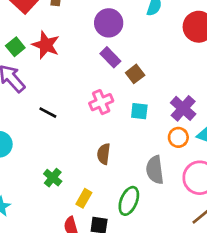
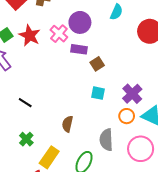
purple rectangle: (110, 57) -> (79, 49), turned -42
pink cross: (101, 102) -> (59, 34), moved, turned -30
black line: (48, 113) -> (25, 103), moved
yellow rectangle: (84, 198) -> (49, 157), size x1.5

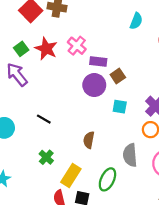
purple circle: (80, 22) -> (94, 85), moved

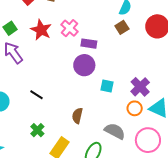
green square: (21, 49) -> (10, 28), moved
brown square: (118, 76) -> (122, 27), moved
gray semicircle: (130, 155) -> (115, 131), turned 120

